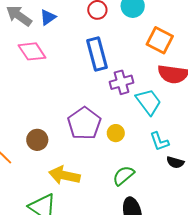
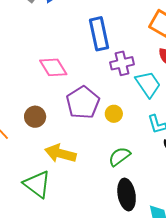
pink diamond: (32, 51) -> (53, 67), moved

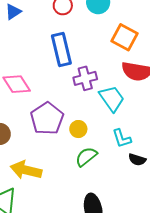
green semicircle: (119, 157) -> (86, 157), moved

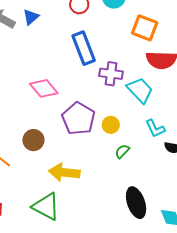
purple cross: (85, 78) -> (111, 74), turned 30
green semicircle: (86, 157) -> (122, 151), size x0.7

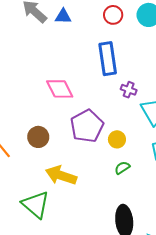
blue triangle: (31, 17) -> (63, 16), turned 30
purple cross: (111, 74) -> (129, 90), size x0.7

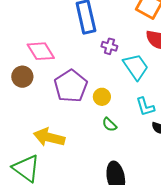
brown circle: (38, 137) -> (22, 77), moved
green semicircle: (122, 168) -> (109, 125), turned -98

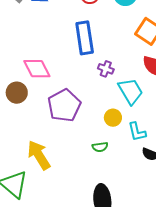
yellow circle: (102, 97) -> (113, 118), moved
green semicircle: (109, 125) -> (100, 147), turned -56
yellow arrow: (49, 137) -> (39, 155), turned 40

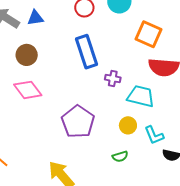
pink diamond: (37, 69) -> (28, 90), moved
cyan trapezoid: (130, 91) -> (141, 96), turned -36
brown circle: (17, 93) -> (27, 55), moved

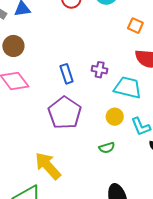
orange square: (149, 34) -> (135, 26), size x0.6
blue rectangle: (87, 52) -> (67, 74), moved, size x0.6

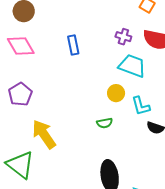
purple cross: (100, 70) -> (123, 37), moved
purple pentagon: (65, 113) -> (20, 94), moved, size x0.7

